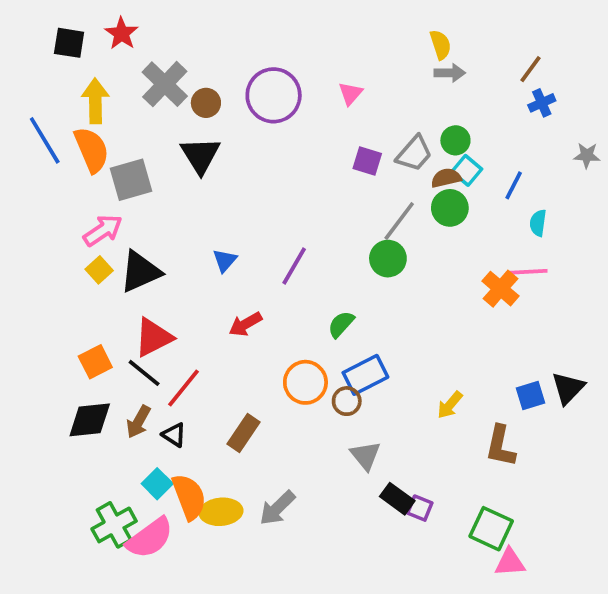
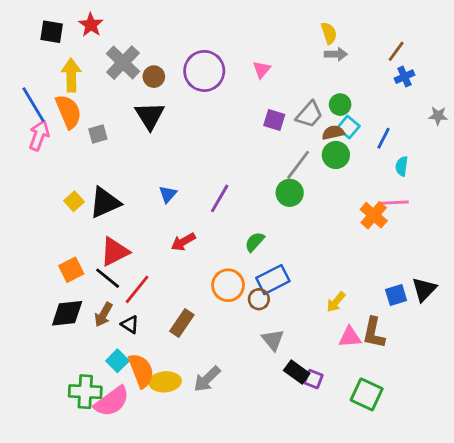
gray square: (131, 180) -> (98, 134), size x0.6
pink arrow: (103, 230) -> (39, 135), moved, turned -36
green cross: (114, 525) -> (85, 392), turned 32
pink triangle: (510, 562) -> (350, 337), moved

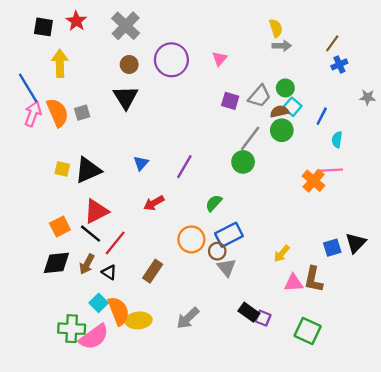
gray cross: (123, 63) -> (126, 26), moved
orange semicircle: (68, 112) -> (58, 113), moved
yellow square: (74, 201) -> (62, 169), turned -35
gray triangle: (273, 340) -> (227, 268), moved
gray arrow: (207, 379) -> (188, 318), moved

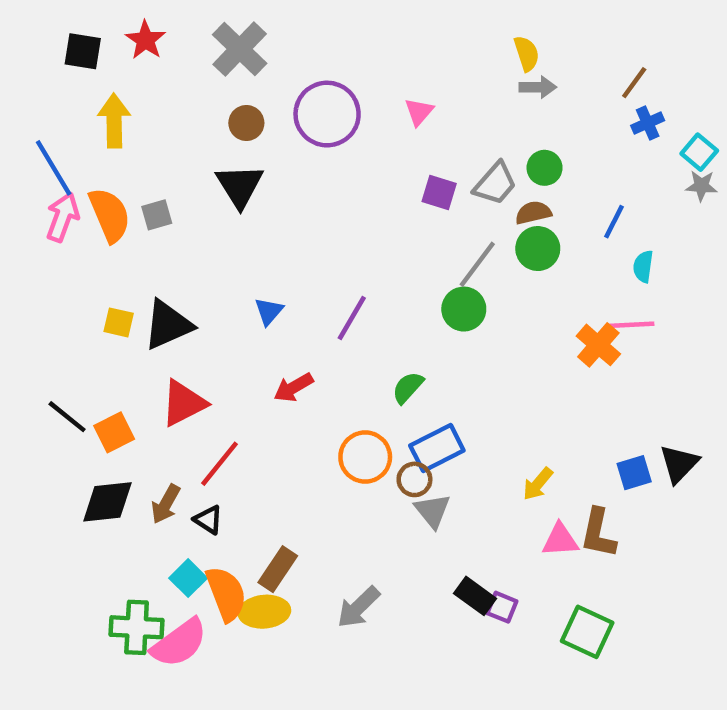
cyan square: (292, 107) -> (699, 152), moved
black line: (90, 234) -> (67, 417), moved
brown rectangle: (153, 271) -> (278, 569), moved

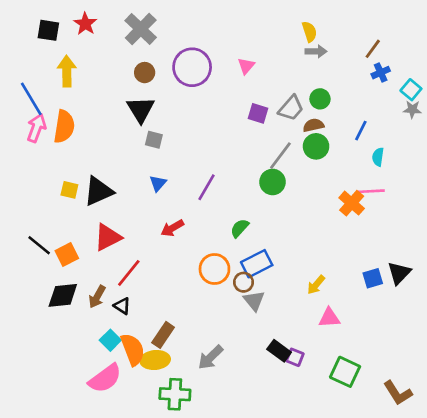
orange semicircle: (110, 215) -> (64, 127), turned 32
gray square: (157, 215) -> (154, 140), moved, turned 30
brown L-shape: (598, 533) -> (398, 393), moved, turned -44
green cross: (137, 627) -> (175, 394), moved

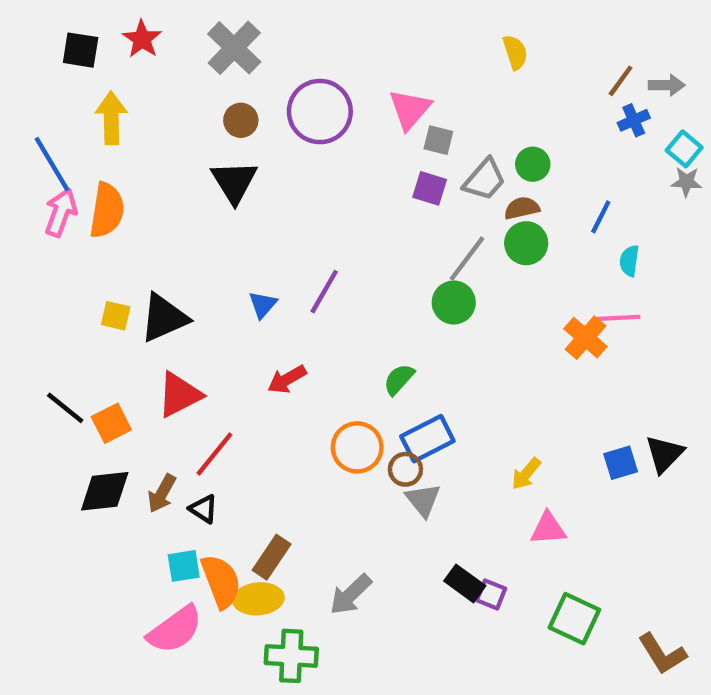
gray arrow: (316, 51) -> (667, 85), moved
pink triangle: (246, 66) -> (410, 109), size x1.5
gray square: (154, 140) -> (438, 140), moved
purple line: (207, 187) -> (324, 292), moved
cyan square: (110, 340) -> (184, 566), turned 36

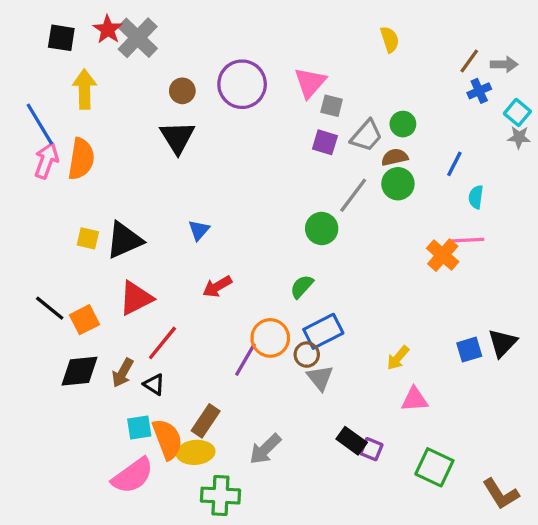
gray cross: (234, 48) -> (138, 38), moved
purple line: (324, 292) -> (245, 360), moved
green circle: (454, 302) -> (322, 229), moved

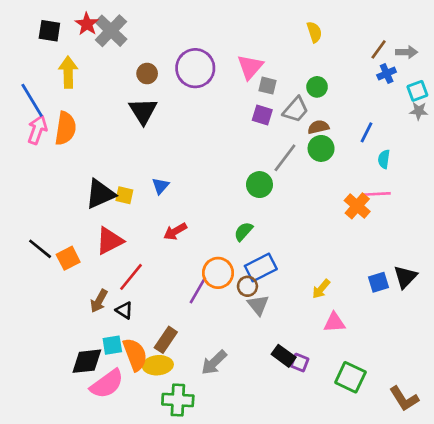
cyan square: (517, 112) -> (417, 91), turned 30
green circle: (403, 124) -> (317, 87), moved
yellow square: (88, 238) -> (124, 195), moved
black diamond: (80, 371) -> (87, 361), moved

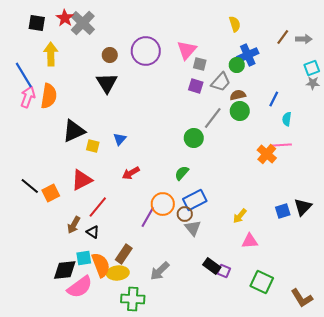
blue cross: (387, 74) -> (248, 55), moved, size x1.5
black triangle: (100, 194) -> (74, 131), moved

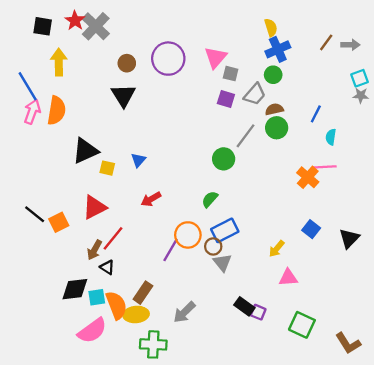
blue cross: (248, 55) -> (278, 49), moved
blue square: (283, 211) -> (311, 229), moved, turned -35
brown arrow: (74, 225) -> (95, 250), moved
black diamond: (65, 270) -> (75, 289), moved

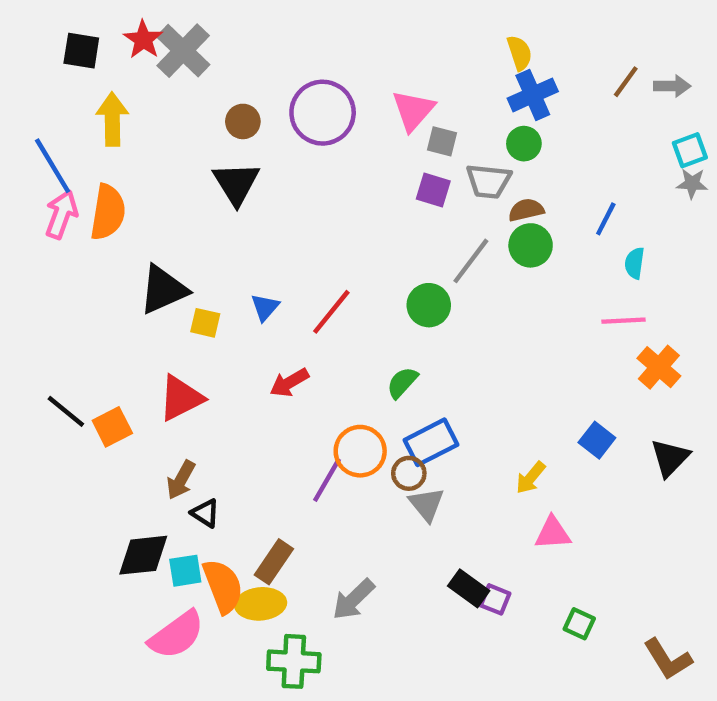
gray trapezoid: (255, 94) -> (489, 181), turned 55
orange cross: (308, 177) -> (659, 367), moved
red line: (113, 238) -> (331, 312), moved
green square: (302, 325) -> (579, 624), size x0.6

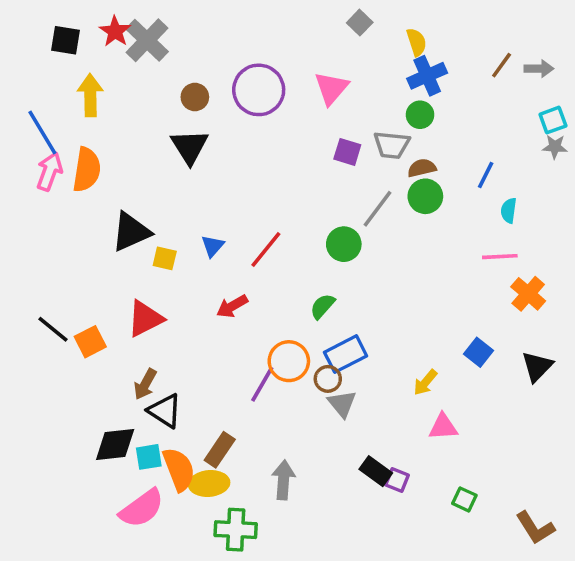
gray square: (442, 141) -> (360, 23), moved, turned 30
black triangle: (205, 513) -> (165, 411), size x1.5
gray arrow: (354, 599) -> (284, 480), turned 138

